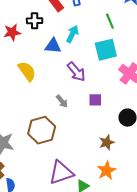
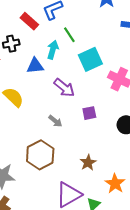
green line: (110, 21) -> (69, 35), moved
brown star: (107, 142) -> (88, 163), moved

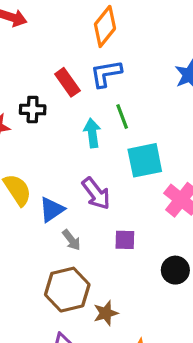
cyan arrow: (53, 50) -> (92, 133), turned -36
blue triangle: (35, 66) -> (52, 210), moved, turned -42
brown hexagon: (40, 155) -> (67, 290), moved

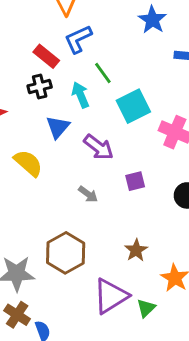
black cross: (33, 110) -> (40, 86), moved
blue triangle: (52, 210) -> (58, 127), moved
brown hexagon: (67, 290) -> (66, 253), moved

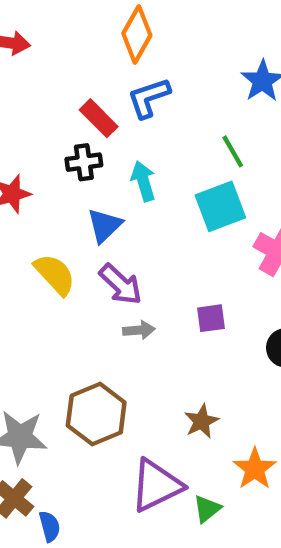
green line: (103, 73) -> (233, 151), moved
purple arrow: (99, 147) -> (121, 284), moved
gray arrow: (88, 194) -> (139, 330), turned -48

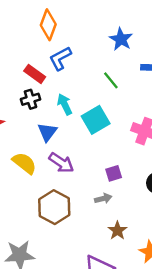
cyan square: (220, 206) -> (96, 120), moved
gray arrow: (139, 330) -> (103, 199), moved
brown hexagon: (96, 414) -> (54, 207), moved

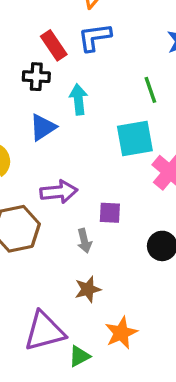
cyan square: (96, 120) -> (135, 138), moved
purple arrow: (61, 163) -> (59, 192), moved, turned -60
gray arrow: (103, 199) -> (84, 241), turned 70

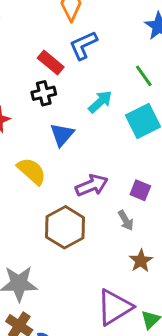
cyan arrow: (78, 99) -> (100, 102), moved, turned 70
purple square: (110, 213) -> (140, 190), turned 36

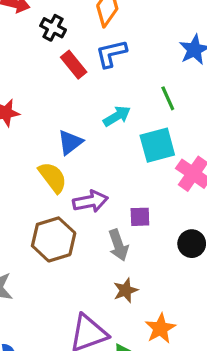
black cross: (44, 93) -> (53, 28), moved, turned 30
yellow semicircle: (32, 171) -> (53, 177), moved
purple square: (140, 190) -> (140, 217), turned -36
gray arrow: (126, 220) -> (118, 245), size x1.4

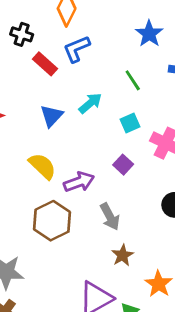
blue triangle: (70, 142) -> (52, 116), moved
cyan square: (157, 145) -> (130, 123), size x0.6
purple square: (140, 217) -> (123, 165), moved, turned -36

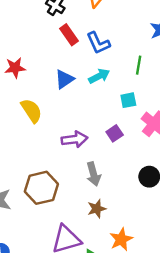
blue L-shape: (77, 49) -> (98, 43), moved, turned -105
green line: (133, 80) -> (139, 65), turned 30
yellow semicircle: (42, 166) -> (31, 111), moved
brown hexagon: (52, 221) -> (41, 188), moved

